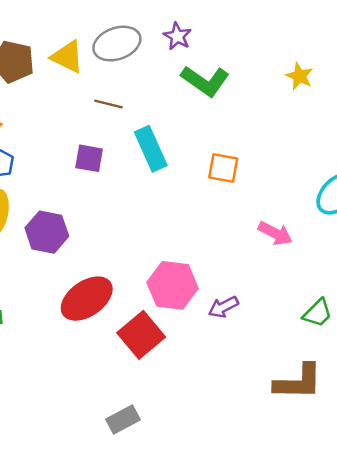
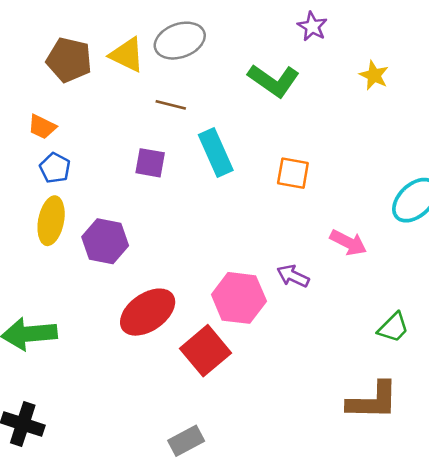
purple star: (177, 36) -> (312, 26), moved
purple arrow: (223, 307) -> (293, 276), moved, turned 52

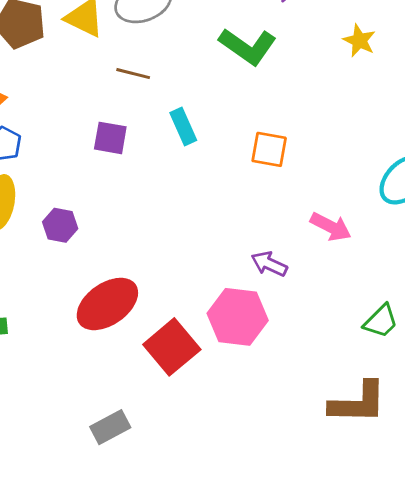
cyan rectangle: (216, 153) -> (183, 126), size x0.7
purple hexagon: (105, 241) -> (60, 225), size x0.7
pink hexagon: (239, 298) -> (238, 317), moved
gray rectangle: (186, 441) -> (110, 427), moved

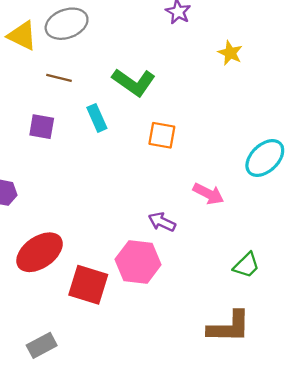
green L-shape: (248, 46) -> (134, 82), moved
red square: (172, 347) -> (88, 285), turned -33

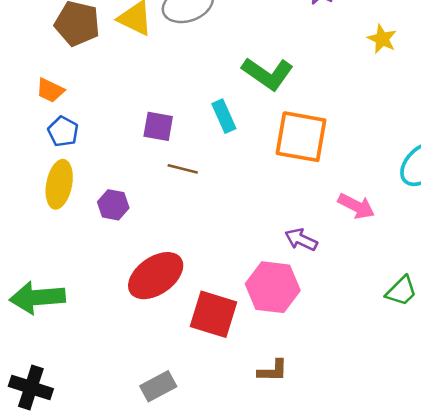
brown line: (59, 78) -> (183, 169), moved
orange square: (162, 135) -> (301, 137), size x1.6
brown L-shape: (229, 327) -> (273, 371), moved, size x0.6

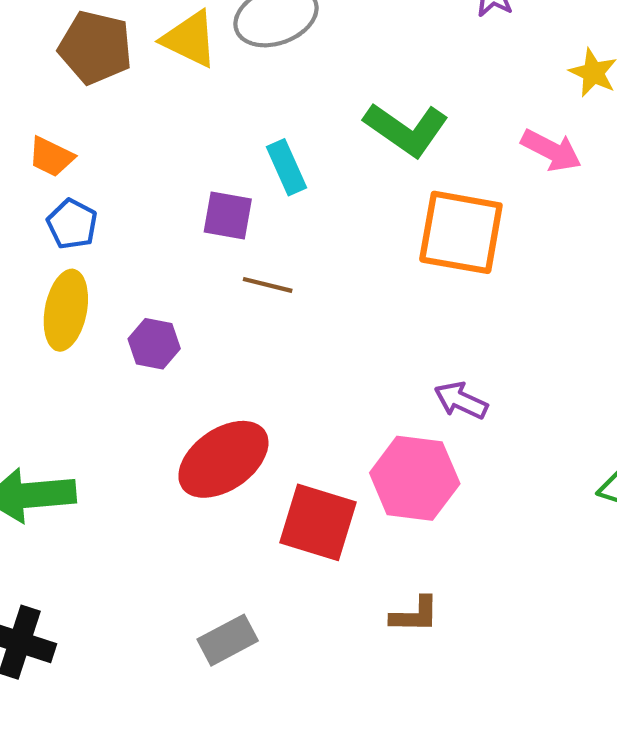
cyan rectangle: (224, 116) -> (286, 167), moved
pink arrow: (356, 206) -> (551, 150), moved

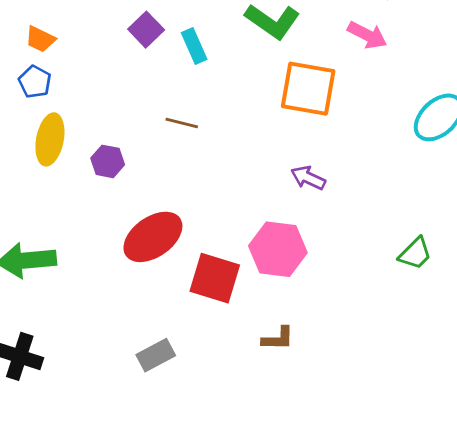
purple square: (228, 216) -> (146, 30), moved, turned 36
blue pentagon: (72, 224) -> (35, 82), moved
purple arrow: (461, 400) -> (308, 178), moved

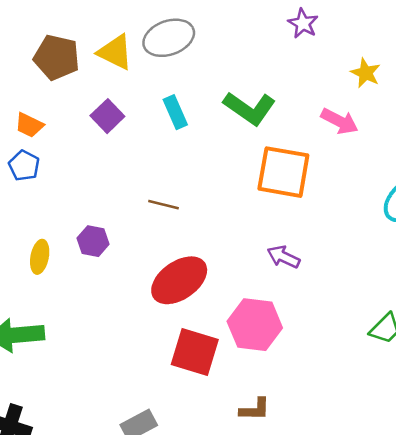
purple square: (146, 30) -> (107, 116), moved
cyan rectangle: (194, 46) -> (175, 112), moved
yellow ellipse: (50, 139) -> (40, 257), moved, size x0.7
red ellipse: (153, 237) -> (179, 280), moved

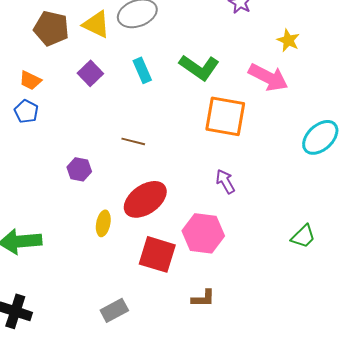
pink arrow: (340, 121) -> (268, 77), size x1.4
yellow ellipse: (40, 257) -> (103, 223), moved
purple arrow: (283, 257) -> (225, 181), turned 35

